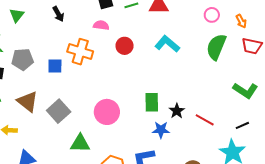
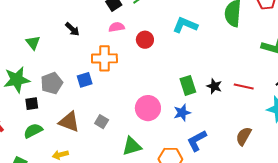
gray square: (59, 111) -> (102, 122), size x0.6
blue star: (161, 130) -> (182, 113), moved

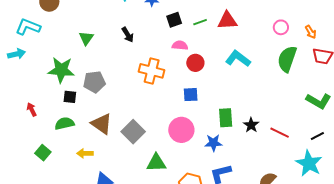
pink semicircle: (117, 27) -> (180, 45), moved
blue square: (85, 80) -> (191, 95), moved
gray square: (102, 122) -> (133, 132), size x1.6

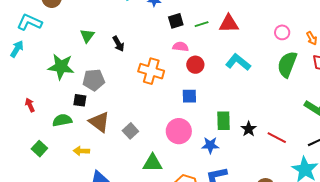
black arrow: (128, 35) -> (118, 44), moved
cyan arrow: (17, 54) -> (17, 49), turned -48
black square: (70, 97) -> (80, 100), moved
gray square: (133, 132) -> (130, 131), size x0.7

